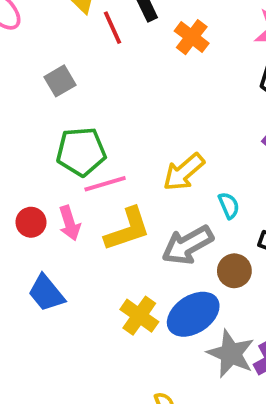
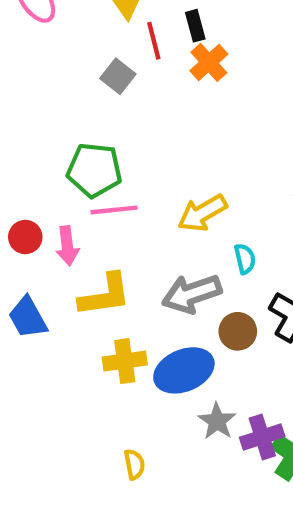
orange cross: (192, 37) -> (209, 62), moved
gray square: (60, 81) -> (118, 76), moved, turned -32
yellow L-shape: (127, 229) -> (105, 295), moved
yellow cross: (139, 316) -> (125, 361), turned 36
gray star: (231, 354) -> (217, 421), size x0.7

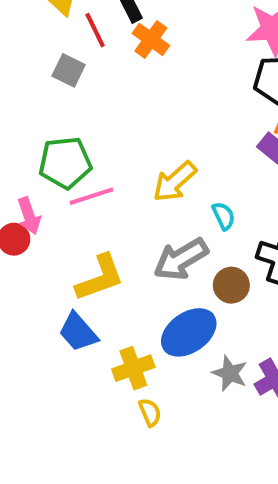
pink arrow: (67, 246) -> (29, 216), moved
blue trapezoid: (28, 318) -> (78, 332), moved
yellow cross: (125, 361) -> (133, 368), moved
yellow semicircle: (134, 464) -> (150, 412), moved

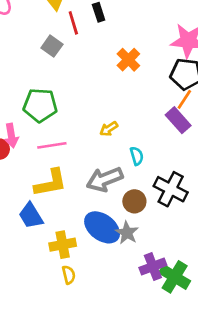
orange cross: (151, 39) -> (128, 60), moved
yellow arrow: (175, 182) -> (109, 129), size x0.6
pink line: (91, 196) -> (52, 145), moved
blue ellipse: (189, 332) -> (102, 227), turned 63
gray star: (230, 373) -> (127, 233), moved

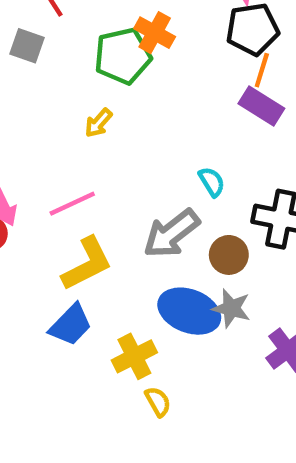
green pentagon: (40, 105) -> (123, 56), moved
yellow arrow: (109, 129) -> (99, 123), moved
blue trapezoid: (31, 216) -> (71, 325), turned -88

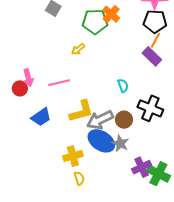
gray arrow: (171, 234) -> (100, 120), moved
yellow L-shape: (87, 264) -> (81, 111), moved
blue trapezoid: (71, 325) -> (41, 117), moved

